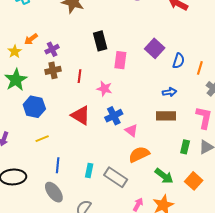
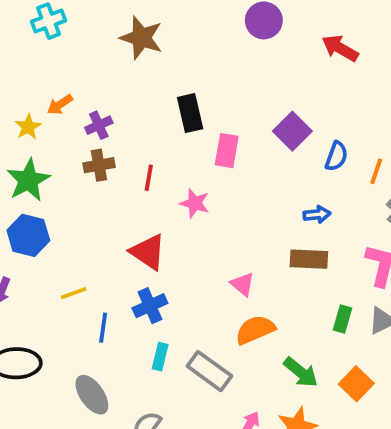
blue hexagon: (34, 107) -> (28, 235), moved
blue cross: (114, 116) -> (150, 306), moved
blue line: (58, 165) -> (103, 328), moved

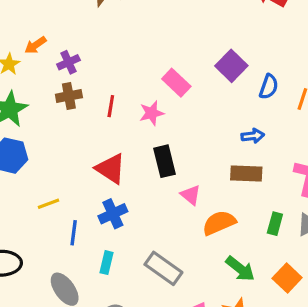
black rectangle: (190, 113) -> (165, 161), moved
pink rectangle: (227, 151) -> (176, 83), turned -56
pink star: (195, 203) -> (152, 113), moved, turned -30
orange semicircle: (255, 330) -> (219, 223), moved
cyan rectangle: (160, 357) -> (107, 263), moved

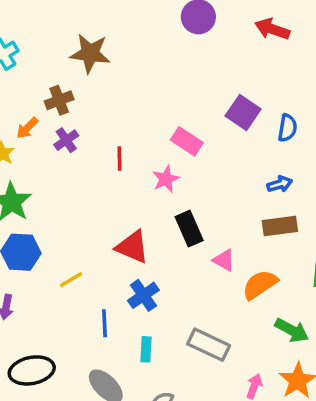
brown cross: (69, 96) -> (59, 100), moved
red line: (111, 106) -> (120, 159), moved
yellow line: (48, 204) -> (71, 280), moved

